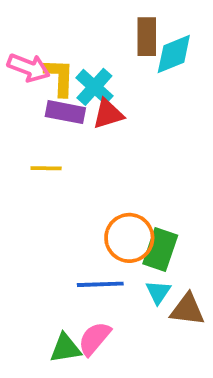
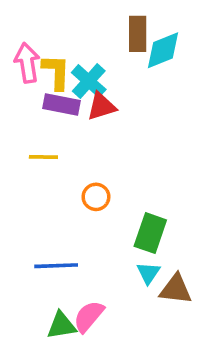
pink arrow: (29, 68) -> (27, 63), turned -120
orange circle: (129, 238) -> (96, 197), moved, size x0.6
blue line: (100, 284) -> (56, 266), moved

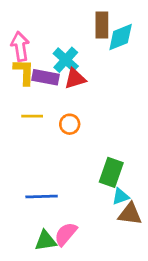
yellow L-shape: (56, 72) -> (24, 72), moved
orange circle: (96, 197) -> (70, 124), moved
cyan triangle: (148, 273) -> (121, 197), moved, turned 36

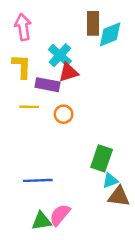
pink arrow: (20, 46) -> (23, 27), moved
purple rectangle: (46, 77) -> (48, 85), moved

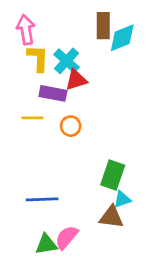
yellow L-shape: (22, 66) -> (38, 58), moved
brown triangle: (119, 196) -> (111, 217), moved

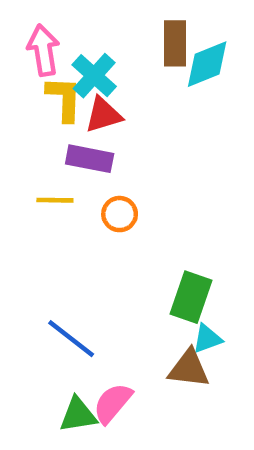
cyan cross: (67, 61) -> (94, 76), moved
red triangle: (76, 80) -> (103, 115), moved
blue line: (42, 199) -> (71, 339), turned 40

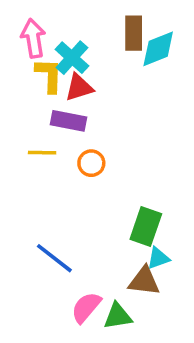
green triangle: (78, 415) -> (118, 316), moved

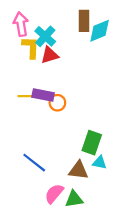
purple rectangle: (68, 121) -> (43, 95), moved
cyan triangle: (158, 258) -> (100, 163), turned 32
brown triangle: (144, 281) -> (78, 170), moved

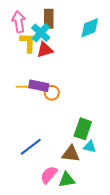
brown rectangle: (84, 21) -> (49, 19), moved
blue line: (34, 163) -> (31, 147), turned -75

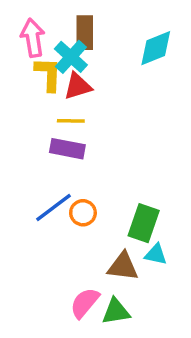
yellow line: (24, 87) -> (71, 121), moved
orange circle: (52, 93) -> (83, 213), moved
blue line: (31, 147) -> (54, 208), moved

